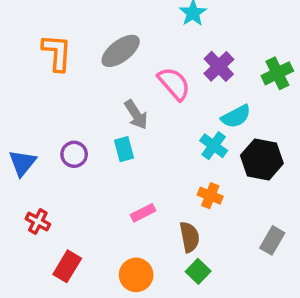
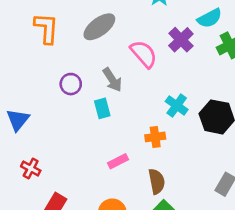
cyan semicircle: (236, 116) -> (210, 18), moved
purple circle: (74, 154) -> (71, 84), moved
orange cross: (210, 196) -> (155, 137), moved, turned -30

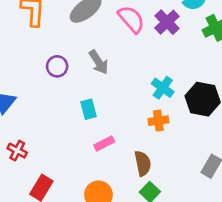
pink semicircle: (144, 54) -> (131, 19), moved
cyan rectangle: (102, 108) -> (88, 109), moved
orange cross: (155, 137) -> (158, 121), moved

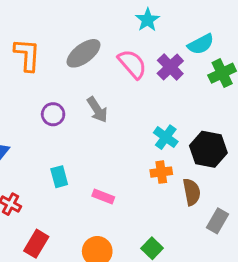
cyan rectangle: (88, 109) -> (59, 177), moved
pink rectangle: (104, 143) -> (103, 196), turned 48
brown semicircle: (143, 163) -> (192, 192), moved

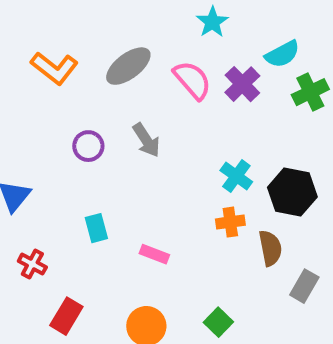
orange L-shape: (27, 55) -> (54, 68), turned 124

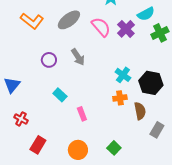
cyan rectangle: (96, 228) -> (60, 95), moved, turned -32
pink rectangle: (154, 254) -> (82, 114), turned 48

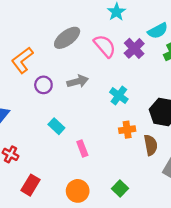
orange L-shape: (32, 21) -> (22, 60), moved, turned 105
gray arrow: (78, 57) -> (78, 81), turned -72
cyan cross: (123, 75) -> (119, 96), moved

